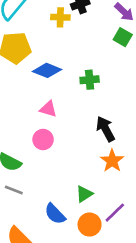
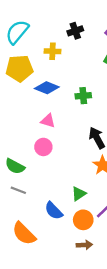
yellow cross: (60, 17) -> (52, 51), moved

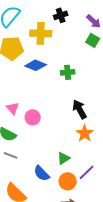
yellow cross: (52, 51) -> (41, 33), size x1.5
pink triangle: (48, 121) -> (13, 108), moved, turned 32

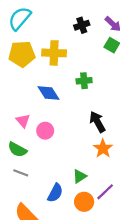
black cross: (61, 15) -> (82, 25), moved
yellow cross: (41, 33) -> (54, 53), moved
blue diamond: (36, 65) -> (49, 93), moved, turned 35
blue semicircle: (42, 173) -> (55, 193), turned -108

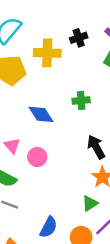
yellow cross: (54, 53) -> (47, 53), moved
green triangle: (80, 176) -> (90, 203), moved

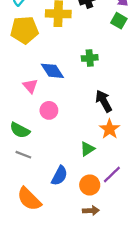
pink triangle: (12, 146) -> (30, 86), moved
green triangle: (90, 203) -> (87, 149), moved

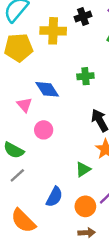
gray line: (23, 155) -> (17, 175), turned -63

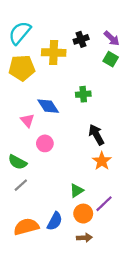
green triangle: (83, 169) -> (77, 191), moved
blue semicircle: (54, 197) -> (55, 221), moved
orange semicircle: (23, 221) -> (26, 227), turned 120

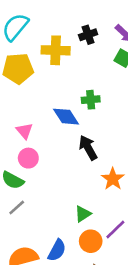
blue diamond: (48, 106) -> (66, 117), moved
black arrow: (96, 135) -> (88, 148), moved
pink circle: (45, 143) -> (28, 158), moved

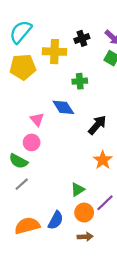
green cross: (91, 100) -> (80, 81), moved
pink triangle: (24, 131) -> (37, 119), moved
black arrow: (88, 148) -> (97, 125), moved, turned 70

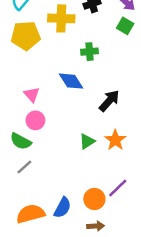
pink triangle: (37, 119) -> (32, 95), moved
green triangle: (78, 190) -> (87, 141), moved

